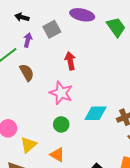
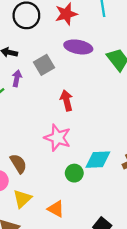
brown semicircle: (27, 72) -> (18, 164), moved
green circle: (61, 124) -> (74, 173), moved

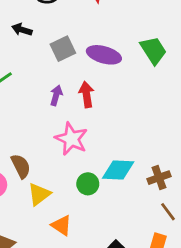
purple ellipse: (78, 47) -> (104, 55), moved
purple arrow: (17, 78) -> (56, 95), moved
yellow triangle: (22, 199) -> (39, 194), moved

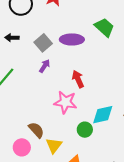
purple arrow: (56, 95) -> (45, 66), moved, turned 32
red arrow: (86, 95) -> (78, 79), moved

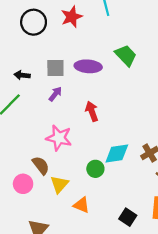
black arrow: (12, 38) -> (22, 75), moved
gray square: (43, 43) -> (55, 68), turned 36
pink star: (65, 102) -> (59, 138), moved

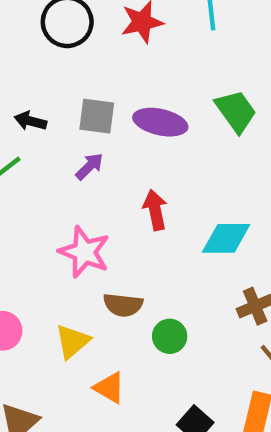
cyan diamond: (117, 153) -> (226, 238), moved
brown semicircle: (41, 165) -> (123, 305), moved, turned 126
green circle: (95, 169) -> (170, 336), moved

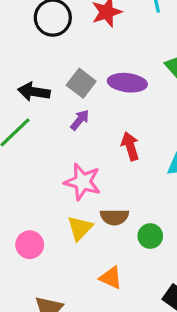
gray square: (97, 116) -> (81, 83), turned 36
black arrow: (30, 121) -> (34, 92), size x1.4
yellow triangle: (72, 342) -> (80, 228), moved

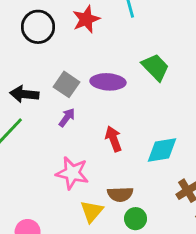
brown semicircle: (114, 217) -> (120, 194), moved
yellow triangle: (80, 228) -> (92, 211), moved

